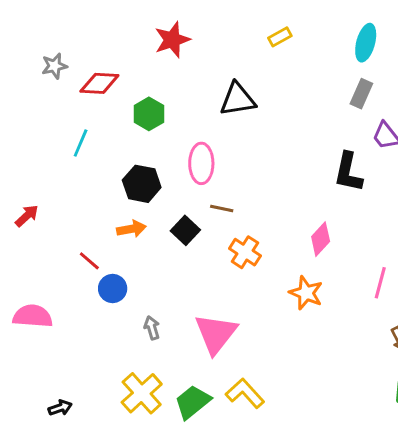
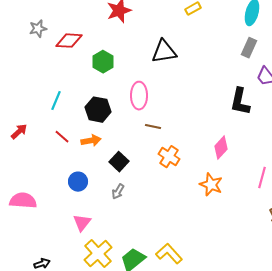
cyan line: (81, 143) -> (56, 101), moved
black square: (185, 230) -> (119, 162), moved
red line: (89, 261) -> (62, 137), moved
gray arrow: (152, 328) -> (118, 192), moved, turned -133
pink triangle: (216, 334) -> (82, 223), moved, size x0.6

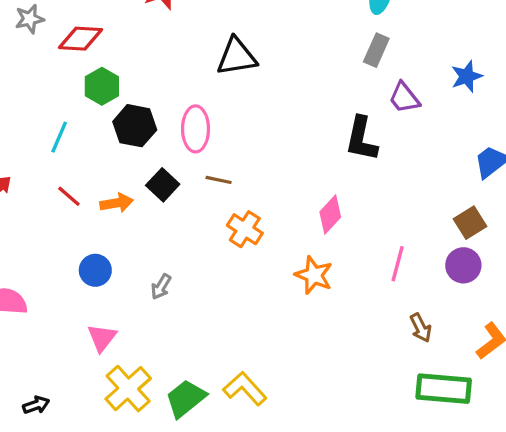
green hexagon: (103, 62) -> (102, 86), moved
black hexagon: (98, 110) -> (135, 126), moved
black square: (119, 162) -> (163, 185), moved

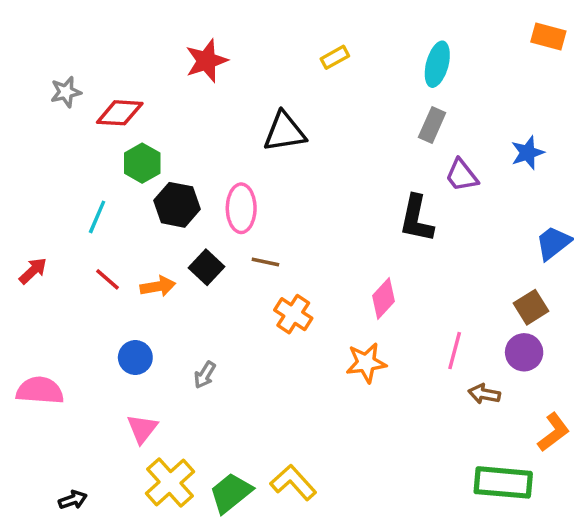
orange star: (314, 275) -> (366, 363), turned -30
brown arrow: (421, 328) -> (484, 394), moved, turned 128

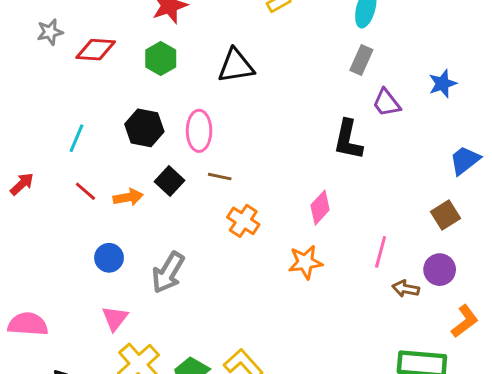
green hexagon: (142, 163) -> (161, 59), moved
purple circle: (524, 352) -> (440, 270), moved
gray arrow: (205, 375) -> (168, 273), size x1.8
pink semicircle: (40, 390) -> (28, 324), moved

